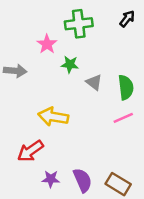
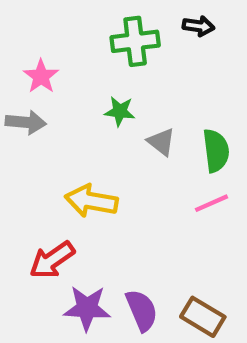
black arrow: (127, 19) -> (198, 26), moved, turned 60
pink star: (47, 44) -> (41, 76), moved
purple star: (51, 179) -> (87, 308), size x1.5

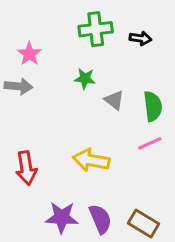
black arrow: (198, 26) -> (140, 38), moved
yellow arrow: (91, 201) -> (91, 160), moved
red arrow: (52, 260) -> (26, 168), moved, turned -64

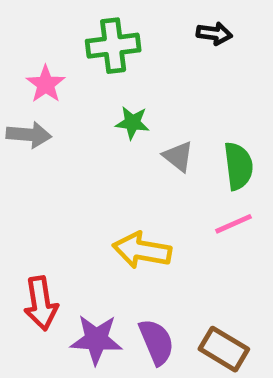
green cross: (96, 29) -> (113, 46), moved
black arrow: (140, 38) -> (214, 34), moved
red arrow: (26, 168) -> (41, 303), moved

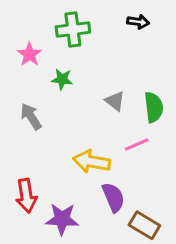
green star: (132, 123) -> (62, 79), moved
gray arrow: (29, 135) -> (31, 117), moved, turned -128
pink line: (234, 224) -> (137, 144), moved
purple semicircle: (156, 342) -> (113, 197), moved

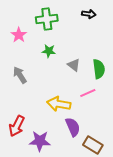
green star: (62, 79) -> (49, 51), moved
red arrow: (26, 196) -> (17, 126), turned 35

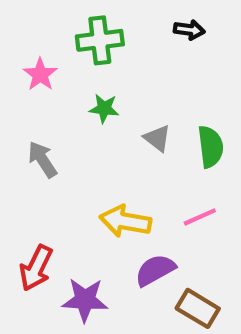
pink line: (88, 93) -> (200, 217), moved
purple semicircle: (73, 127) -> (155, 270), turned -96

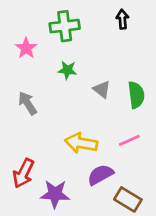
black arrow: (189, 30) -> (122, 19), turned -102

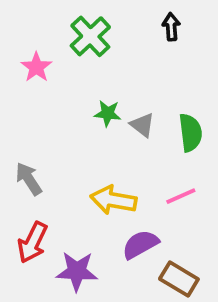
green cross: (65, 26) -> (90, 36), turned -36
green star: (67, 70) -> (108, 113), moved
gray arrow: (27, 103) -> (29, 179), moved

